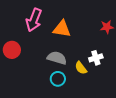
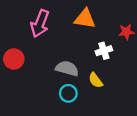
orange triangle: (62, 29) -> (85, 19), moved
white cross: (96, 58) -> (104, 51), moved

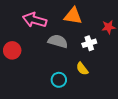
pink arrow: (40, 23) -> (34, 20), turned 85
gray semicircle: (67, 68) -> (58, 41), moved

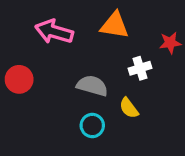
gray semicircle: (58, 41) -> (92, 86), moved

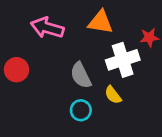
white cross: (140, 68) -> (123, 60), size x1.6
gray semicircle: (92, 86) -> (81, 75), turned -132

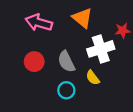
orange triangle: (100, 22) -> (82, 18), turned 30
red circle: (16, 70) -> (34, 62), moved

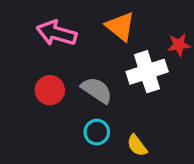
gray semicircle: (66, 62) -> (97, 90), turned 150
yellow semicircle: (93, 78) -> (137, 145), moved

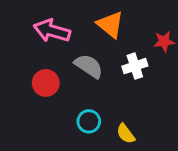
white cross: (147, 72) -> (135, 66), size x0.7
gray semicircle: (97, 90) -> (89, 66), moved

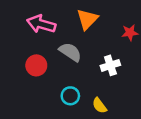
orange triangle: (110, 25) -> (87, 19), turned 35
white cross: (135, 66) -> (110, 65), moved

